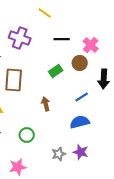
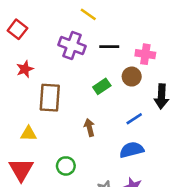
purple cross: (20, 38) -> (72, 45), moved
pink cross: (91, 45) -> (145, 54), turned -35

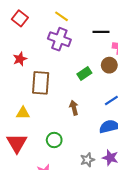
yellow line: (88, 14) -> (61, 16), moved
red square: (17, 29) -> (20, 18), moved
black line: (109, 47) -> (101, 32), moved

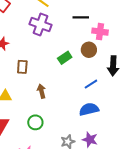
brown rectangle: (41, 83) -> (22, 67), size x0.6
brown arrow: (74, 108) -> (41, 91), moved

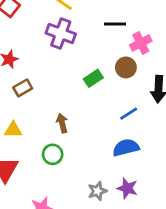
pink cross: (100, 32) -> (141, 43), turned -35
brown rectangle: (22, 67) -> (23, 88), moved, turned 56
green circle: (35, 122) -> (53, 154), moved

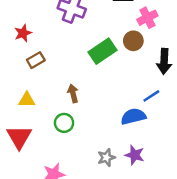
green rectangle: (93, 78) -> (103, 51), size x1.5
blue line: (129, 114) -> (151, 96), moved

